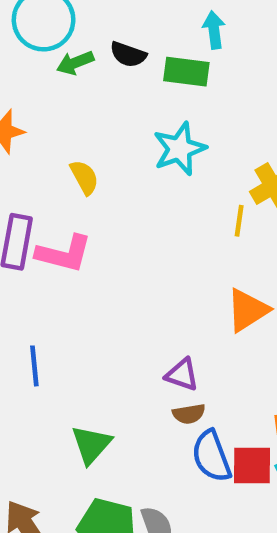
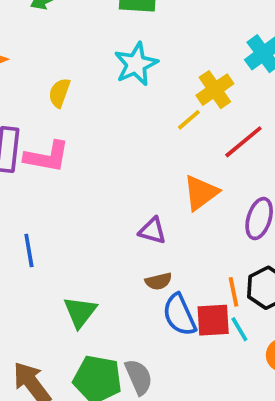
yellow semicircle: (84, 177) -> (59, 93), turned -128
yellow line: (239, 221) -> (189, 120), turned 45
purple triangle: (182, 375) -> (152, 231), moved

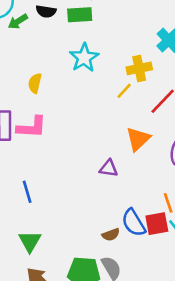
yellow cross: (215, 90) -> (139, 68), turned 30
brown semicircle: (158, 281) -> (111, 235), moved
green triangle: (80, 312) -> (30, 241), moved

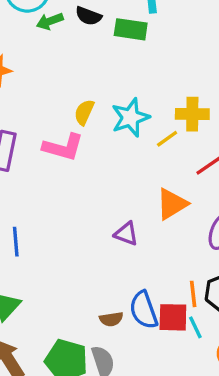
cyan star: (84, 58) -> (130, 117), moved
yellow semicircle: (35, 83) -> (84, 112), moved
pink L-shape: (32, 127) -> (63, 147), moved

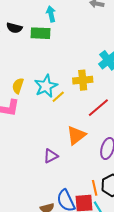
yellow line: (167, 139) -> (58, 97), moved
purple triangle: (126, 234) -> (51, 156), turned -42

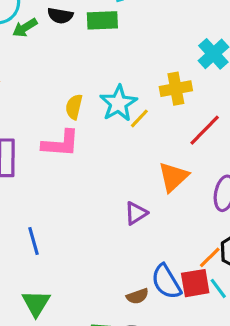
orange line: (95, 188) -> (210, 257), turned 63

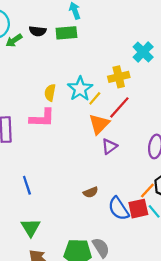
red line: (205, 130) -> (119, 107), moved
orange triangle: (173, 177) -> (99, 124), moved
purple triangle: (136, 213) -> (109, 146), moved
brown semicircle: (137, 296) -> (91, 192), moved

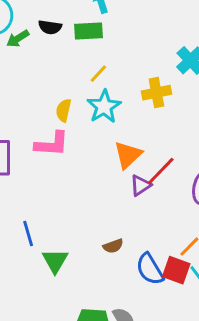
yellow line: (95, 98) -> (98, 74), moved
red line: (119, 107) -> (161, 171), moved
red square: (138, 209) -> (176, 270), turned 30
green triangle: (31, 227) -> (55, 261), moved

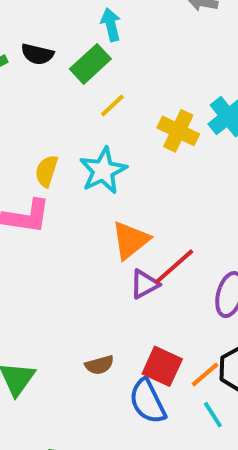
green rectangle: (89, 31) -> (90, 64), turned -44
yellow line: (98, 74) -> (112, 105), moved
yellow cross: (156, 93) -> (178, 131), moved, turned 32
red square: (176, 270) -> (162, 366), moved

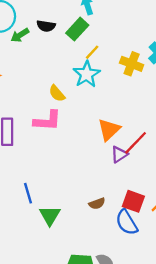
yellow semicircle: (46, 171) -> (57, 93), turned -54
cyan star: (103, 171) -> (87, 74), moved

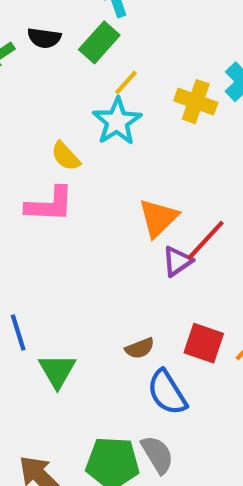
blue semicircle: (127, 222) -> (167, 392), moved

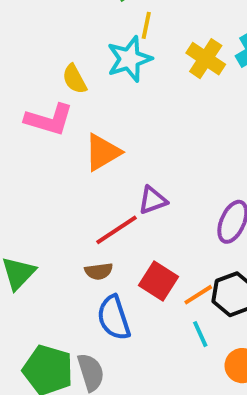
yellow line: (126, 82) -> (146, 25), turned -44
orange triangle: (158, 218) -> (103, 152), moved
red line: (206, 240) -> (116, 230), moved

